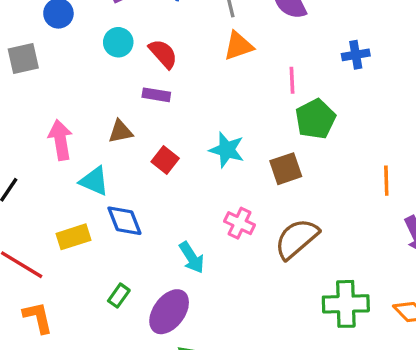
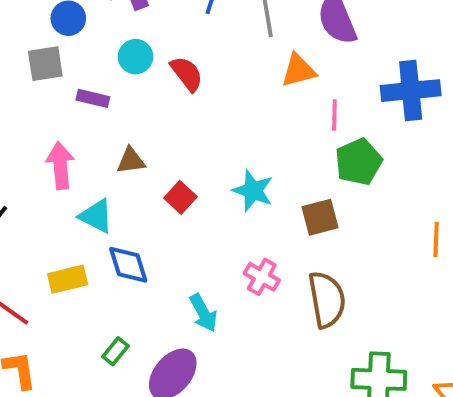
orange triangle: (238, 46) -> (299, 70), moved
blue cross: (356, 55) -> (411, 91), size x1.8
gray square: (23, 58) -> (45, 64), moved
purple rectangle: (156, 95) -> (93, 98), moved
brown semicircle: (297, 239) -> (327, 300), turned 117

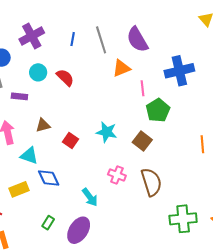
brown square: (320, 217) -> (142, 141), turned -30

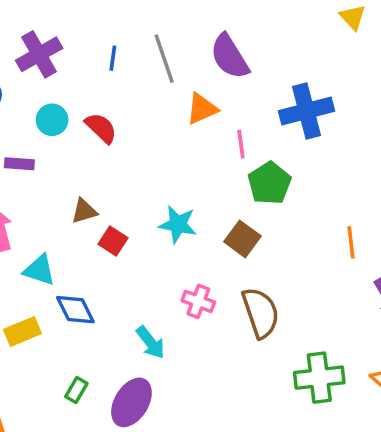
brown triangle: (43, 125) -> (84, 211), moved

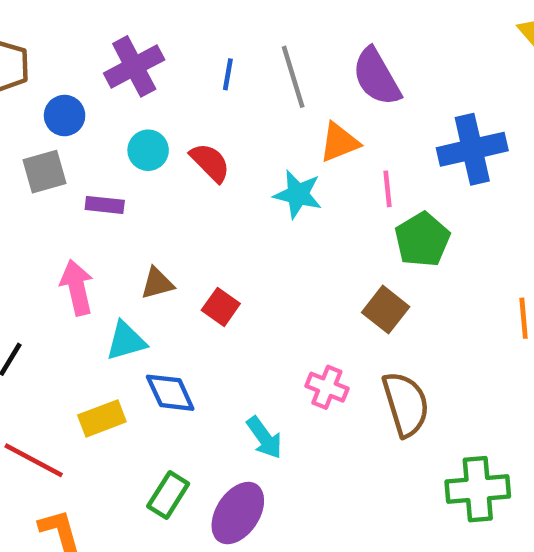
brown triangle: (84, 211) -> (157, 283), moved
cyan star: (178, 224) -> (298, 194), moved
cyan triangle: (39, 270) -> (126, 341), turned -36
green rectangle: (76, 390) -> (168, 495), size x1.4

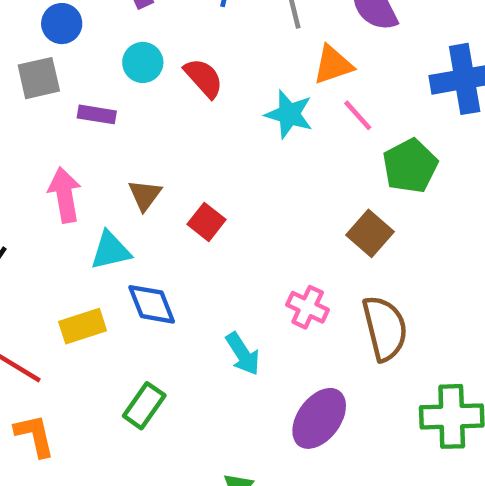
pink line: (387, 189) -> (358, 115), moved, turned -39
brown triangle: (157, 283) -> (145, 195), turned -42
purple ellipse: (238, 513) -> (319, 418), moved

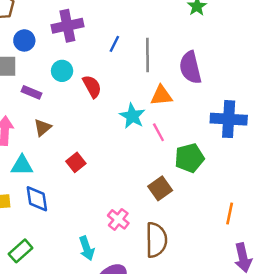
pink line: (358, 115) -> (158, 132), moved
brown triangle: (145, 195) -> (42, 128), moved
cyan arrow: (243, 354) -> (87, 248), moved

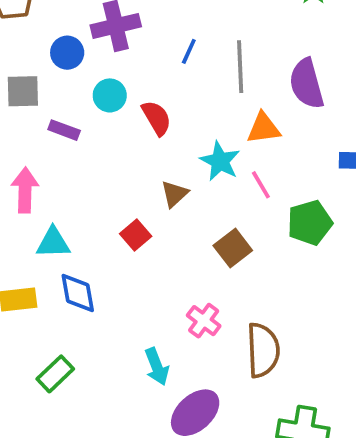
blue circle: (24, 40) -> (67, 53), moved
brown triangle: (42, 128) -> (174, 194), moved
brown square: (160, 188) -> (233, 248), moved

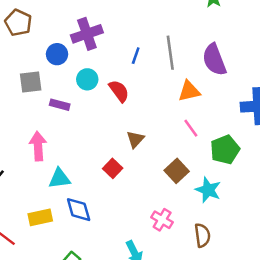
blue line: (189, 51) -> (136, 56), moved
cyan star: (220, 161) -> (208, 190), moved
brown semicircle: (263, 350) -> (202, 235), size x0.7

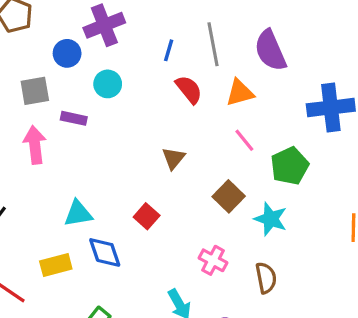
red semicircle: (119, 91) -> (189, 89), moved
pink arrow: (38, 146) -> (35, 145), moved
red square: (113, 168) -> (147, 216), moved

